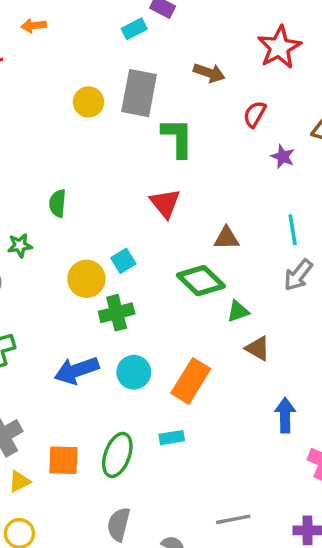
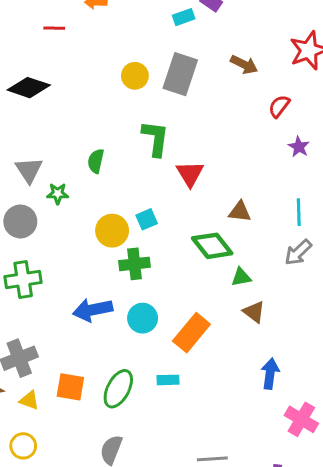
green L-shape: (178, 138) -> (156, 138), moved
yellow triangle: (19, 481) -> (29, 400), turned 40

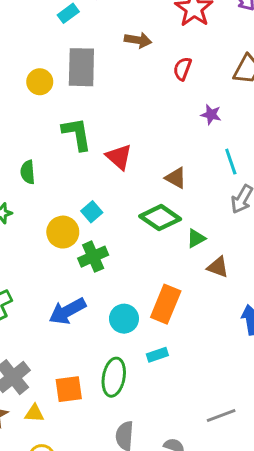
purple star: (299, 147) -> (211, 115), moved
brown triangle: (240, 212) -> (176, 178), turned 40
cyan circle: (143, 318) -> (124, 319), moved

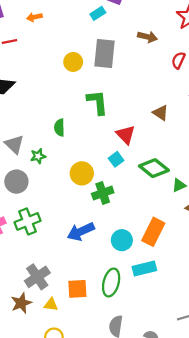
red triangle: (119, 157) -> (126, 135), moved
brown triangle: (176, 178) -> (161, 113), moved
cyan square: (92, 212) -> (116, 159), moved
cyan rectangle: (157, 355) -> (144, 269), size x1.5

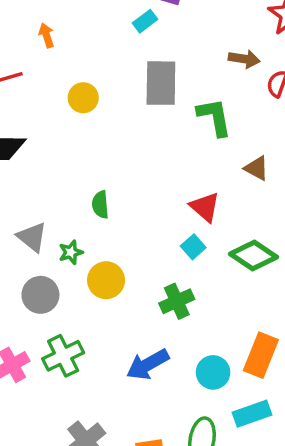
orange arrow: (34, 17) -> (46, 35), turned 88
brown arrow: (147, 37) -> (244, 59), moved
yellow circle: (73, 62) -> (83, 98), moved
green L-shape: (97, 102) -> (214, 117), moved
yellow circle: (82, 173) -> (106, 280), moved

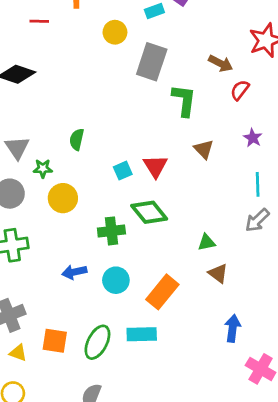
yellow circle: (83, 98) -> (115, 32), moved
cyan square: (193, 247) -> (123, 171), moved
green diamond: (253, 255) -> (149, 212), moved
blue arrow: (148, 364) -> (74, 272), size x0.7
cyan circle: (213, 372) -> (116, 280), moved

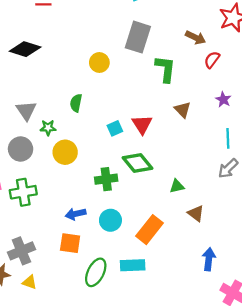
yellow circle: (115, 32) -> (99, 63), moved
green triangle: (207, 242) -> (177, 186), moved
orange square: (55, 341) -> (70, 243), moved

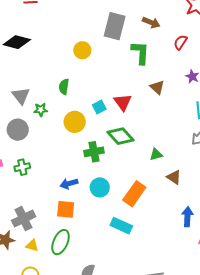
brown arrow: (196, 38) -> (151, 22), moved
yellow circle: (65, 152) -> (75, 122), moved
green cross: (23, 192) -> (22, 167), size x0.7
cyan rectangle: (133, 265) -> (121, 226), turned 30
green ellipse: (96, 272) -> (61, 242), moved

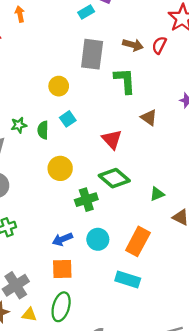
red semicircle: (180, 42) -> (159, 45), moved
cyan square: (99, 107) -> (68, 119), moved
green star: (41, 110) -> (19, 125), moved

